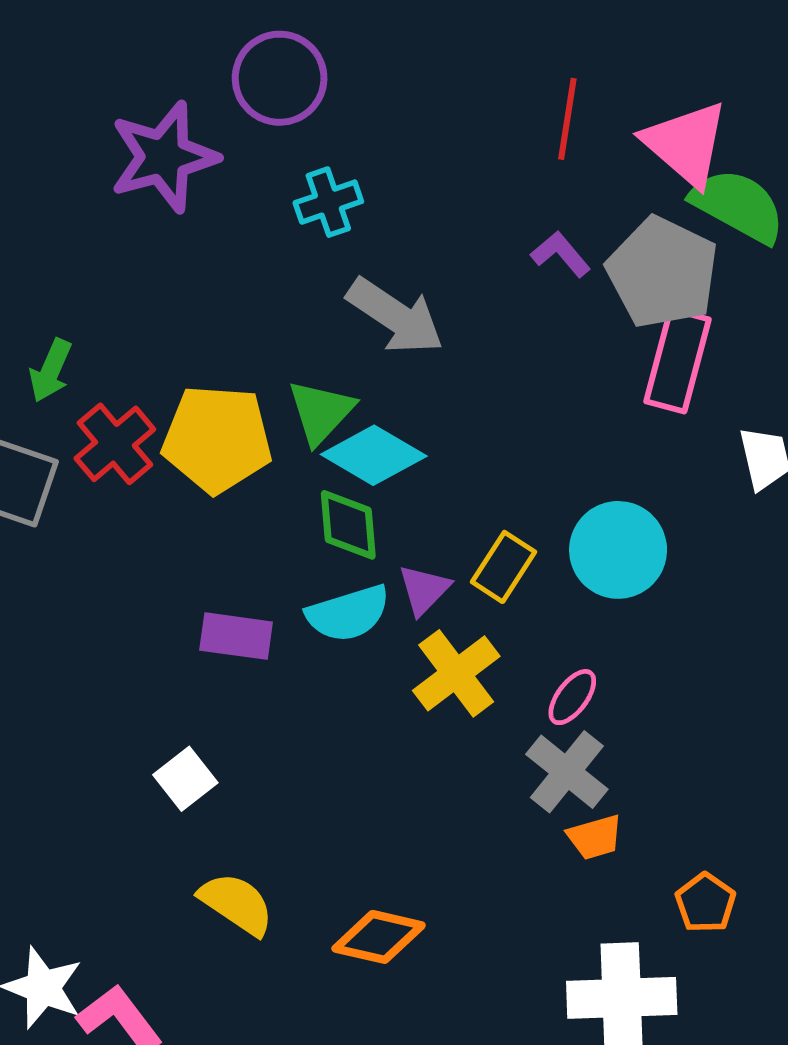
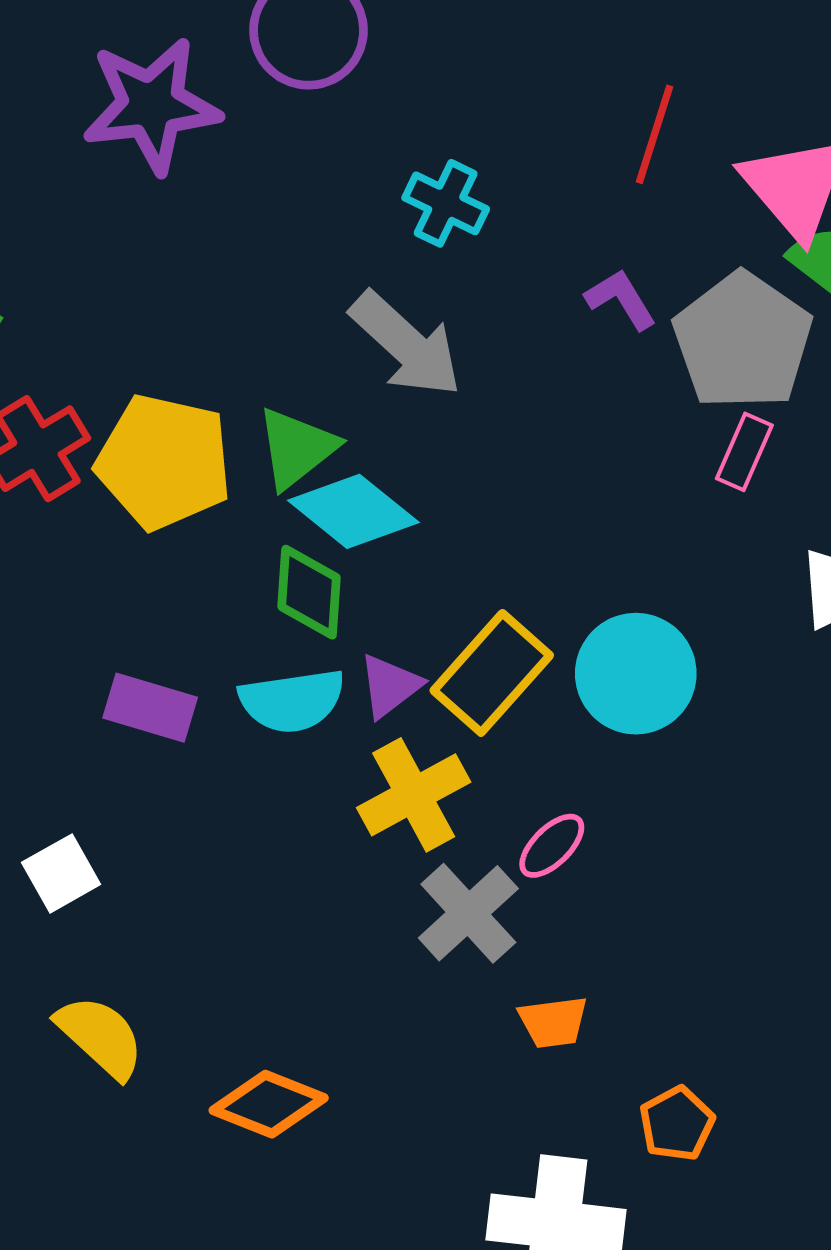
cyan cross: (328, 202) -> (446, 203), moved, turned 36
pink rectangle: (677, 360) -> (744, 452), size x0.6
yellow rectangle: (503, 567) -> (492, 673), size x1.4
gray cross: (567, 772) -> (468, 913), moved

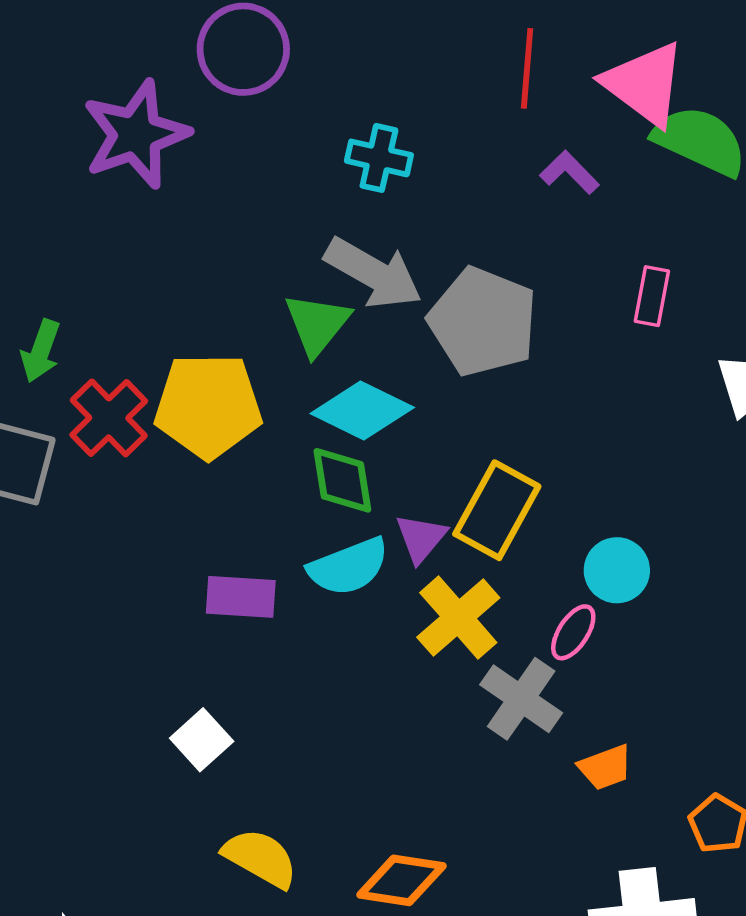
purple L-shape: (621, 299) -> (569, 172), moved
gray pentagon: (743, 341) -> (483, 322), moved
green triangle: (297, 448) -> (317, 324), moved
cyan circle: (636, 674) -> (617, 570), moved, size x0.7

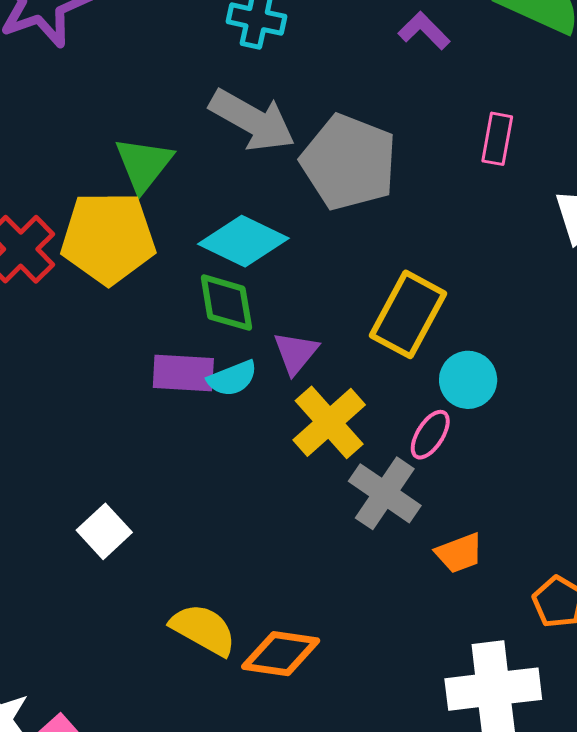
green triangle: (317, 324) -> (144, 164), moved
yellow rectangle: (497, 510) -> (408, 314), moved
cyan semicircle: (348, 567) -> (232, 378), size x0.7
purple rectangle: (241, 597) -> (183, 373), moved
yellow semicircle: (260, 858) -> (203, 629), moved

